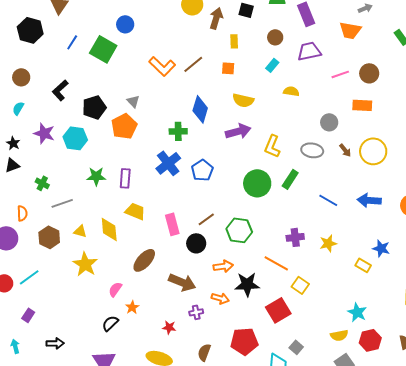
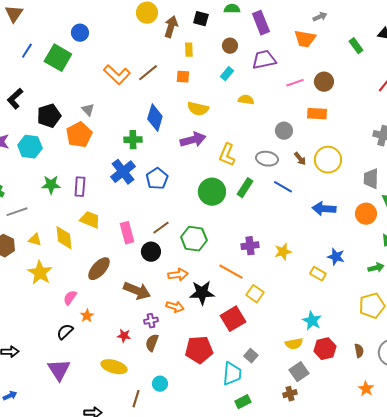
blue line: (328, 200) -> (283, 187), moved
brown semicircle: (204, 352) -> (152, 343), moved

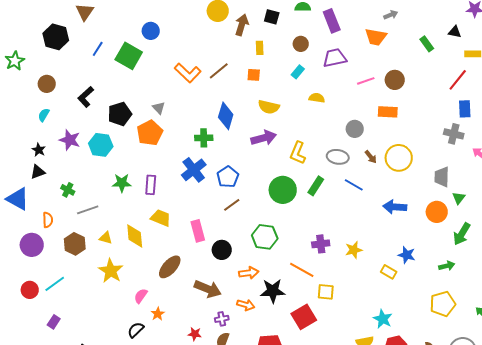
brown line: (161, 228) -> (232, 205), moved
yellow square: (255, 294) -> (326, 292), turned -30

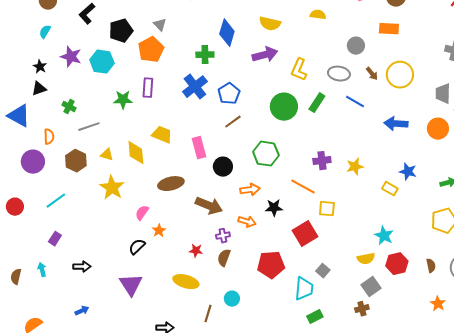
purple rectangle: (151, 185) -> (148, 88), moved
brown ellipse: (170, 267) -> (171, 184), turned 35
red circle: (30, 290) -> (15, 207), moved
black star: (273, 291) -> (274, 208), size x0.7

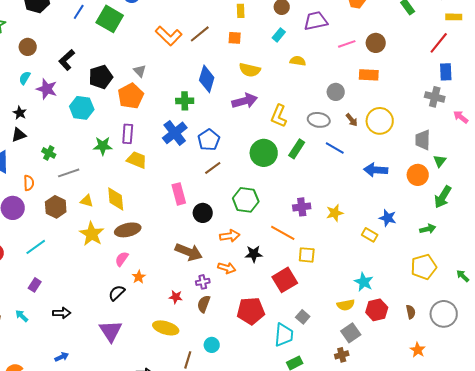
purple star: (71, 57) -> (47, 89), moved
yellow trapezoid: (162, 135) -> (137, 160), moved
brown ellipse: (171, 184) -> (128, 230), moved
cyan arrow: (42, 270) -> (22, 316), turned -32

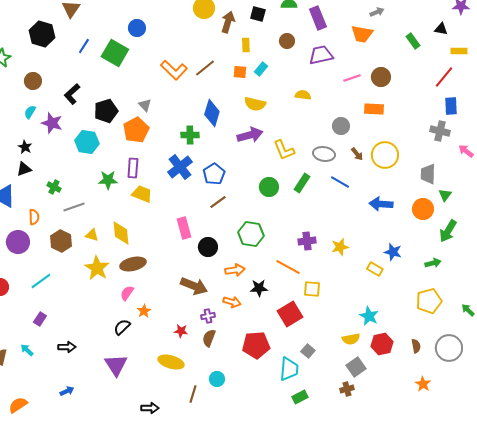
cyan rectangle: (279, 35) -> (261, 69), moved
yellow L-shape: (279, 116) -> (284, 150), turned -45
green circle: (264, 153) -> (269, 187), size x0.7

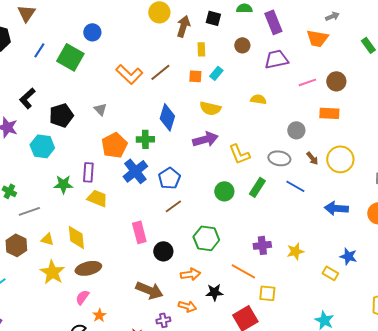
orange pentagon: (136, 130) -> (114, 145), moved

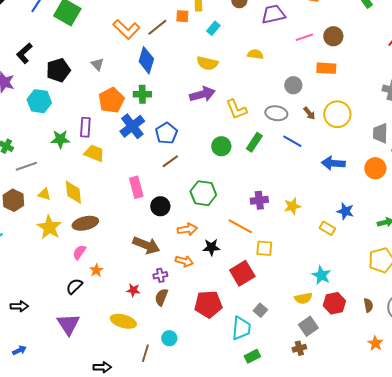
orange square: (195, 76) -> (182, 16), moved
blue diamond: (167, 117) -> (146, 60), moved

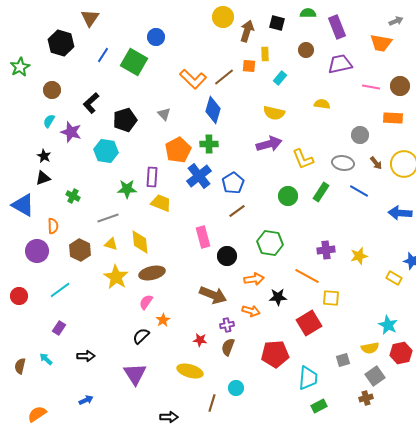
pink line: (304, 37) -> (371, 87), turned 30
gray line: (26, 166) -> (108, 218), moved
gray square: (260, 310) -> (343, 360), moved, turned 32

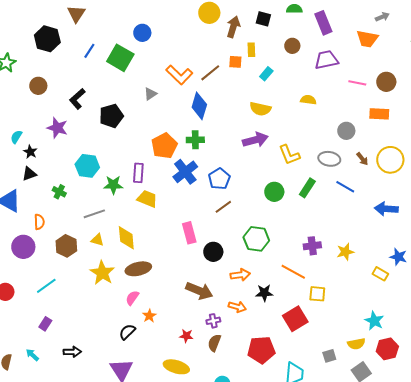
gray triangle: (164, 114) -> (150, 94), moved, turned 40
cyan semicircle: (49, 121) -> (16, 137), moved
cyan hexagon: (106, 151) -> (87, 166), moved

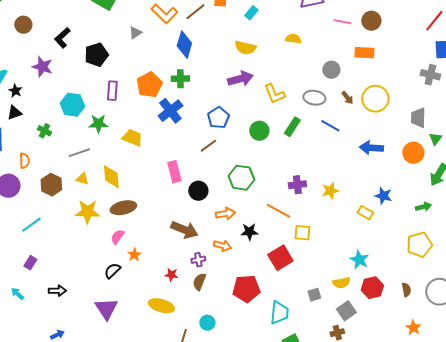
purple rectangle: (138, 173) -> (112, 91), moved
blue pentagon: (219, 179) -> (218, 118), moved
yellow star: (102, 273) -> (87, 212), turned -30

